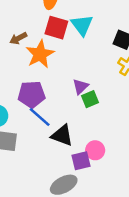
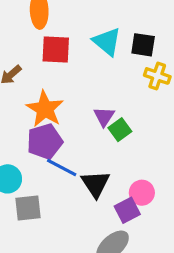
cyan triangle: (82, 25) -> (107, 42), moved
orange star: (40, 54) -> (45, 109), moved
black triangle: (62, 135) -> (96, 184), turned 50

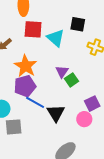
cyan triangle: (107, 42) -> (56, 38), moved
black square: (143, 45) -> (78, 24), moved
purple square: (127, 210) -> (92, 104), moved

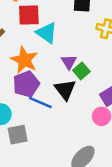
cyan triangle: (56, 38) -> (47, 33), moved
black triangle: (56, 113) -> (65, 90), moved

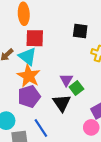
cyan triangle: (47, 33) -> (28, 57), moved
blue line: (40, 102) -> (41, 128), moved, turned 30

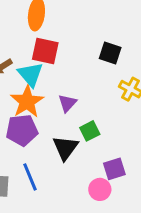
purple triangle: (66, 80) -> (67, 103), moved

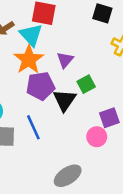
purple pentagon: (22, 130) -> (40, 86), moved

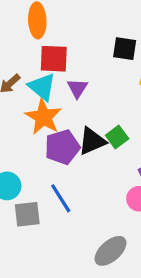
purple triangle: (65, 60) -> (77, 88), moved
black triangle: (65, 100) -> (92, 141), moved, turned 40

